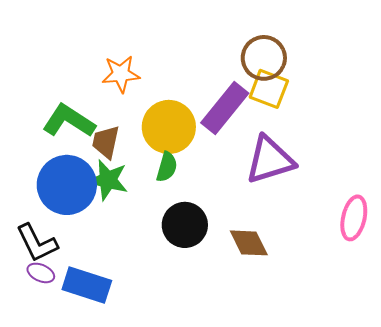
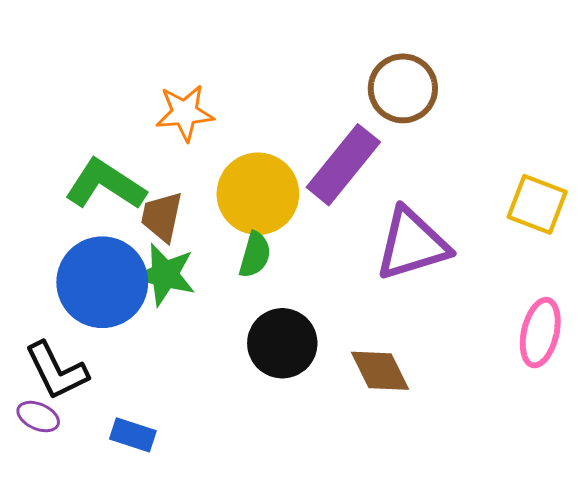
yellow square: (269, 89) -> (537, 204), moved
purple ellipse: (41, 273) -> (38, 417), moved
blue rectangle: (87, 285) -> (133, 435), size x0.6

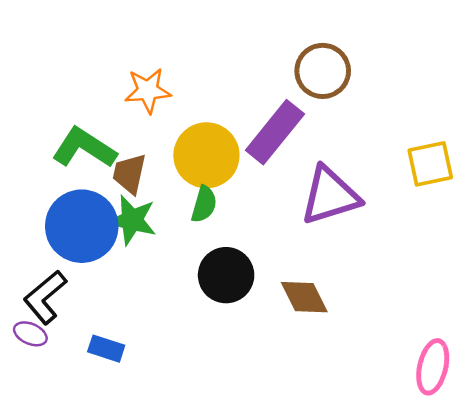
yellow square: (537, 204) -> (430, 164), turned -33
pink ellipse: (540, 333) -> (433, 367), moved
black L-shape: (56, 371) -> (45, 297), turned 76

